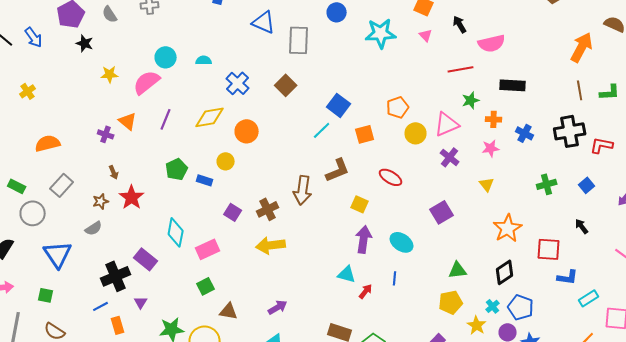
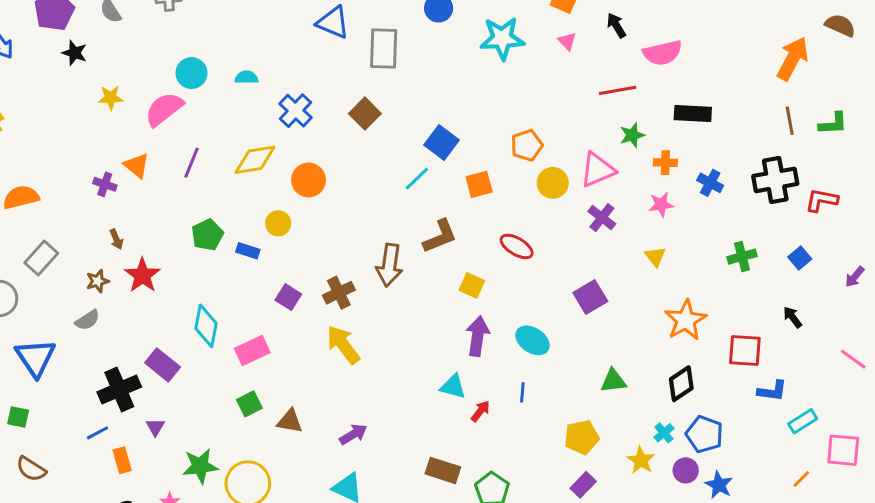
yellow arrow: (271, 245) -> (343, 345), turned 60
yellow pentagon: (451, 302) -> (582, 437), moved
brown triangle: (229, 311) -> (290, 421), moved

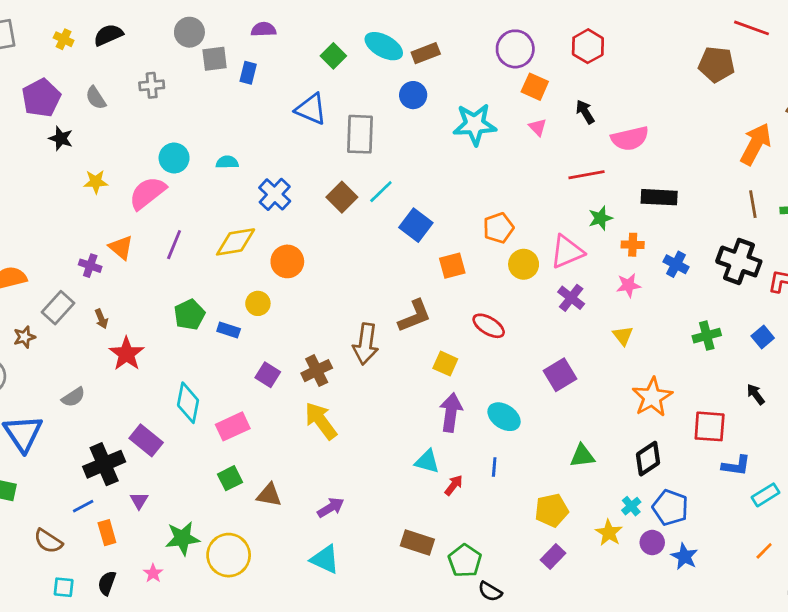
cyan line: (417, 179) -> (381, 192), moved
black cross: (775, 180) -> (739, 261), turned 30
gray rectangle: (41, 258) -> (58, 308), moved
brown star: (98, 281) -> (24, 337), moved
brown semicircle: (31, 469) -> (48, 541), moved

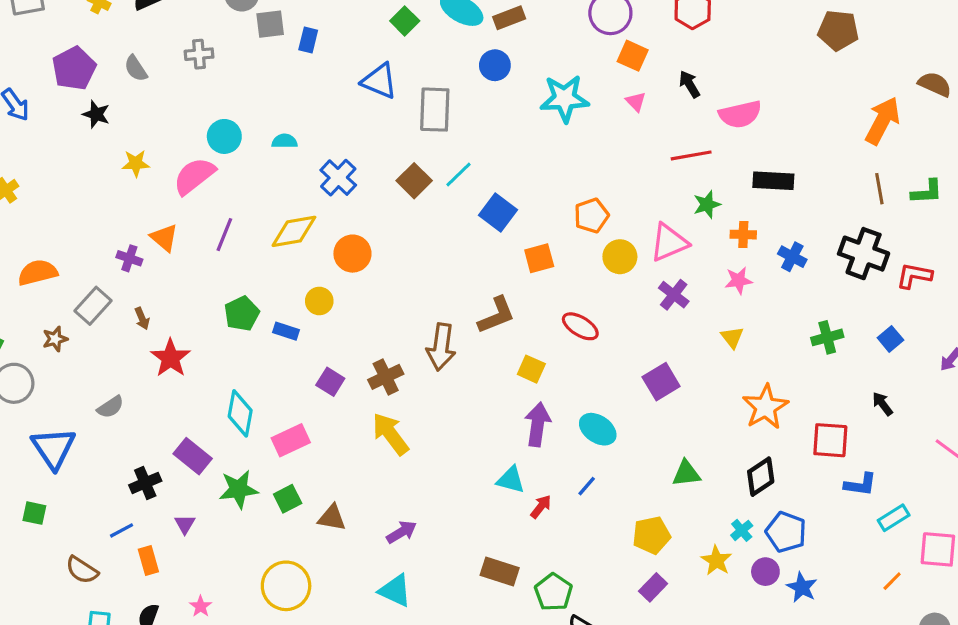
black cross: (104, 464) -> (145, 483), size x0.7
blue line: (494, 467) -> (587, 486), turned 36
green star: (182, 538) -> (239, 489), moved

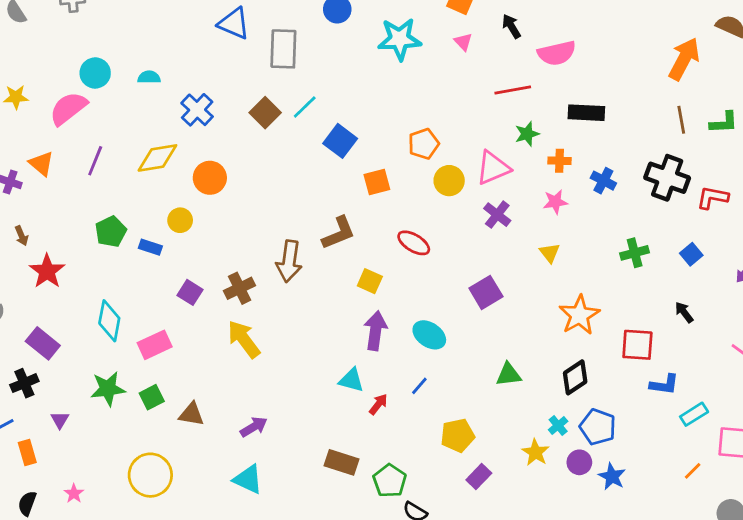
purple rectangle: (193, 456) -> (43, 343), moved
yellow pentagon: (652, 535) -> (458, 435), moved

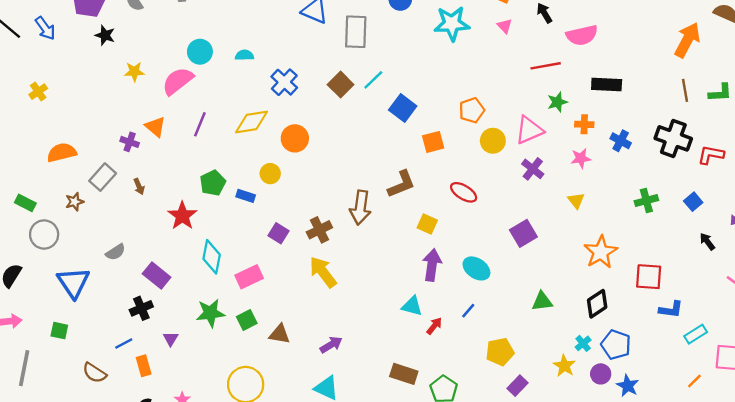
red star: (47, 271) -> (182, 216), moved
black arrow: (684, 312) -> (707, 242), moved

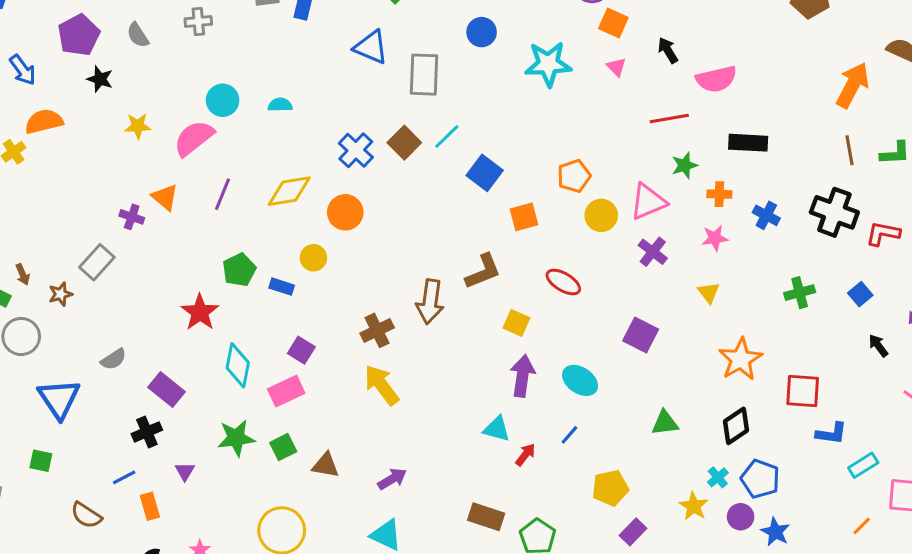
blue cross: (284, 82) -> (356, 150), moved
orange semicircle: (62, 152) -> (44, 121), moved
brown arrow: (139, 186) -> (23, 274), moved
purple square: (278, 233) -> (301, 350), moved
purple square: (523, 233) -> (641, 335), turned -32

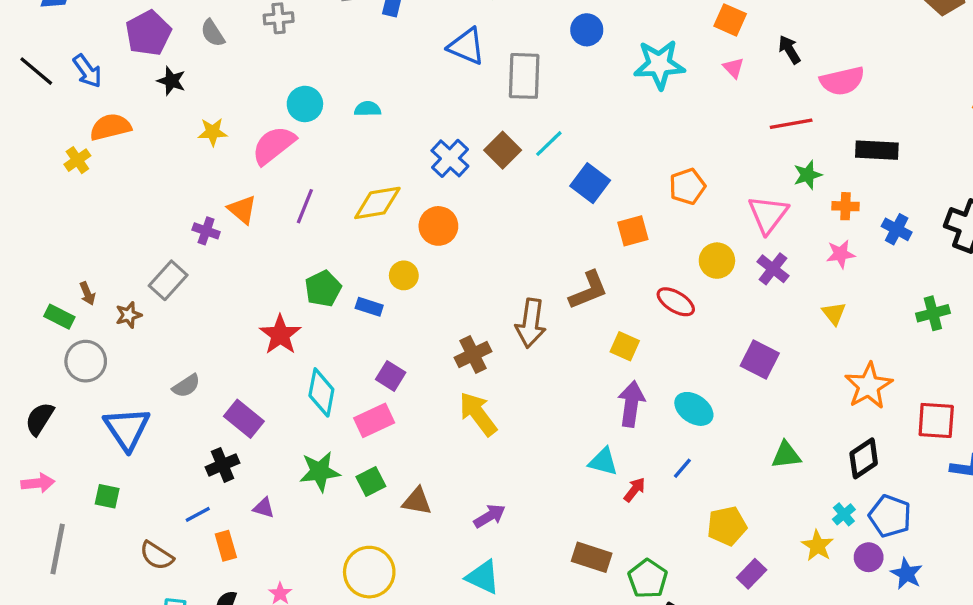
pink triangle: (648, 202) -> (768, 214), turned -30
yellow circle: (601, 215) -> (717, 261), moved
purple triangle: (185, 471) -> (264, 508), turned -45

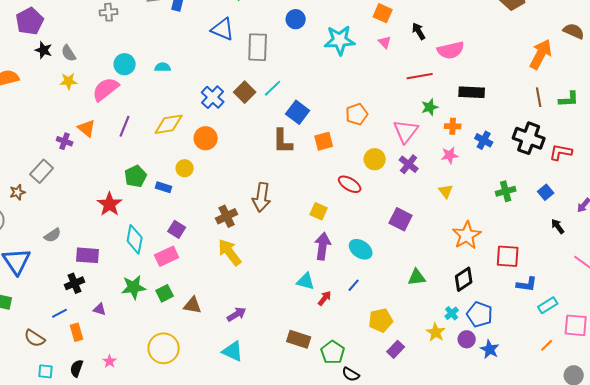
gray semicircle: (213, 33) -> (69, 53), moved
brown L-shape: (588, 290) -> (283, 141), moved, turned 112
purple rectangle: (244, 419) -> (88, 255), turned -35

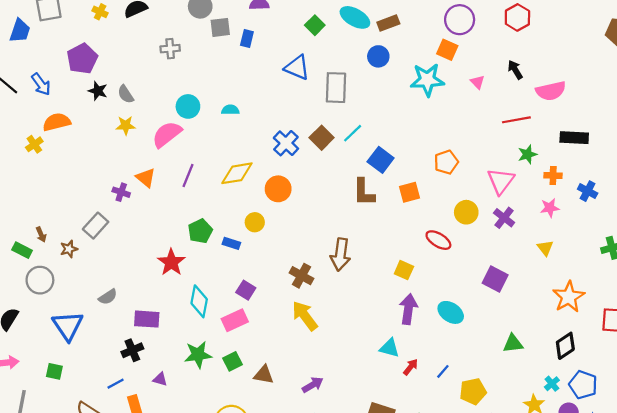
orange square: (383, 13) -> (447, 50), moved
brown cross: (227, 216) -> (301, 276), turned -35
blue line: (354, 285) -> (443, 371), moved

